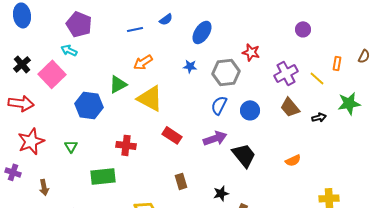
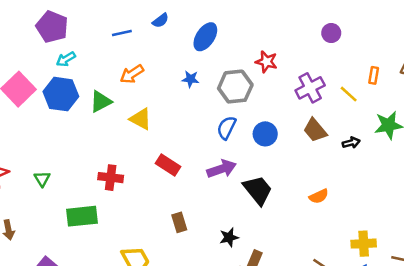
cyan arrow: (69, 50) -> (66, 59), moved, turned -56
yellow triangle: (150, 98) -> (141, 119), size x0.7
blue hexagon: (89, 105) -> (61, 94), moved

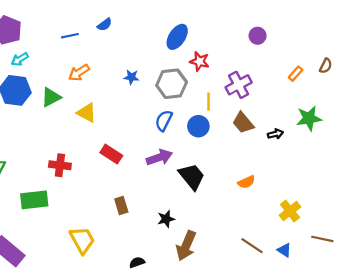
blue ellipse: (205, 37) -> (177, 37), moved
orange rectangle: (374, 75) -> (296, 74), turned 32
yellow line: (349, 94) -> (208, 102), moved, turned 48
yellow cross: (364, 244) -> (290, 211), moved, turned -35

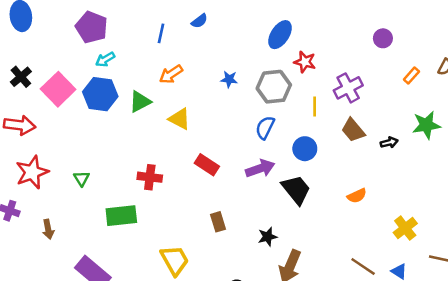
blue line: (70, 36) -> (161, 33), turned -66
purple circle: (258, 36) -> (383, 38), moved
blue circle: (198, 126) -> (305, 149), moved

